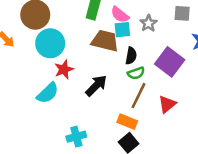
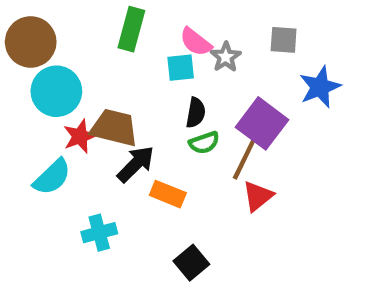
pink semicircle: (120, 15) -> (196, 42), moved
brown trapezoid: (105, 41) -> (114, 128), moved
brown line: (139, 96) -> (245, 158), moved
orange rectangle: (127, 122) -> (168, 194), moved
cyan cross: (76, 137) -> (99, 233), moved

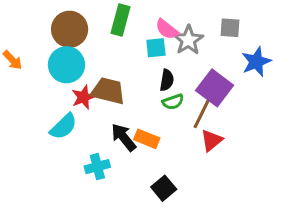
brown circle: (31, 42) -> (70, 29), moved
gray star: (226, 57) -> (188, 40), size x1.4
black arrow: (136, 164) -> (124, 137), moved, turned -84

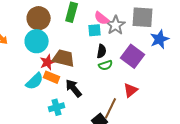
gray square: (230, 28) -> (143, 17), size x1.6
brown line: (202, 113) -> (111, 108), moved
orange rectangle: (147, 139) -> (52, 77), moved

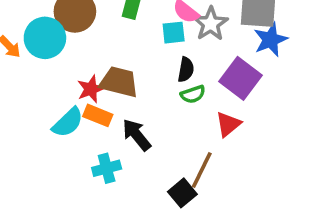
blue star: (160, 39) -> (270, 40), moved
cyan circle: (37, 41) -> (45, 38), moved
red triangle: (131, 90) -> (228, 124), moved

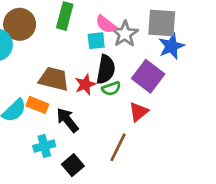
black semicircle: (186, 70) -> (106, 69), size x1.5
red star: (91, 89) -> (85, 84), moved
black square: (182, 193) -> (73, 165), moved

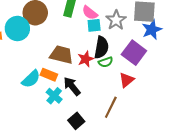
pink semicircle: (106, 24) -> (90, 13), moved
cyan cross: (44, 146) -> (54, 96), moved, turned -35

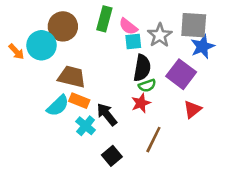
brown trapezoid: (61, 55) -> (72, 77), moved
red star: (86, 59) -> (141, 103), moved
red triangle: (127, 80) -> (192, 109), moved

